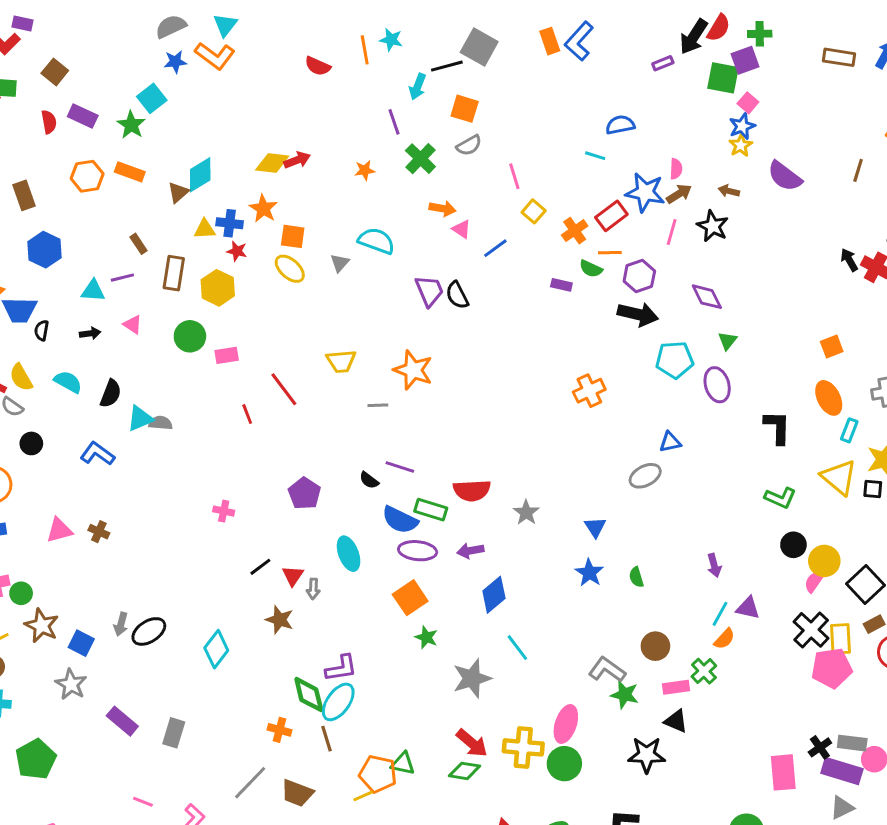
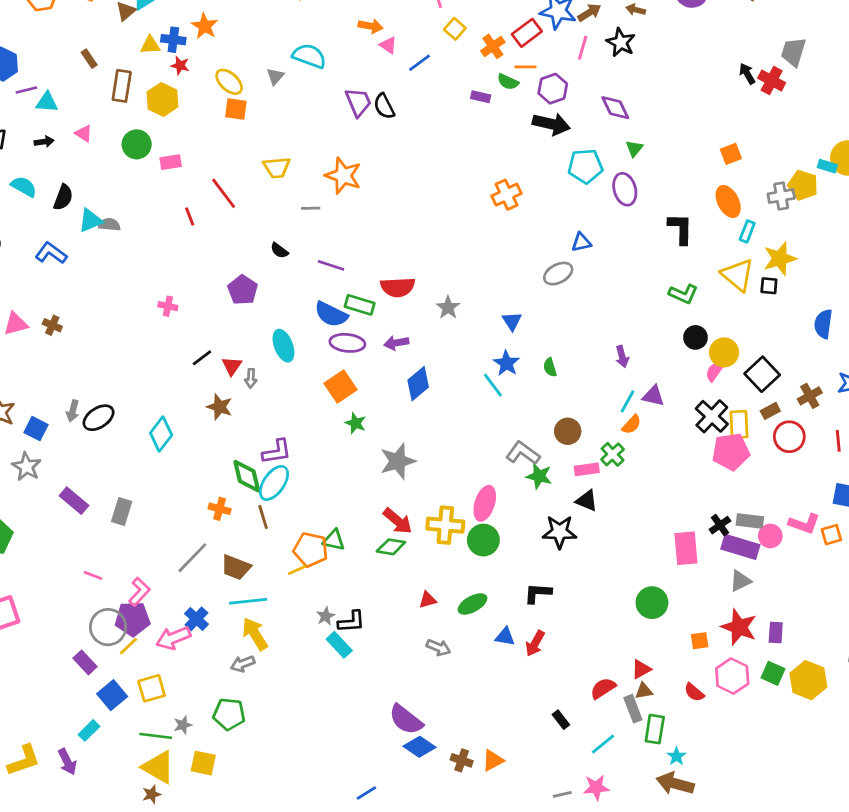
orange square: (293, 236) -> (236, 109), moved
purple line: (122, 278) -> (26, 90), moved
black semicircle: (369, 480) -> (279, 250), moved
cyan line: (517, 648) -> (493, 385), moved

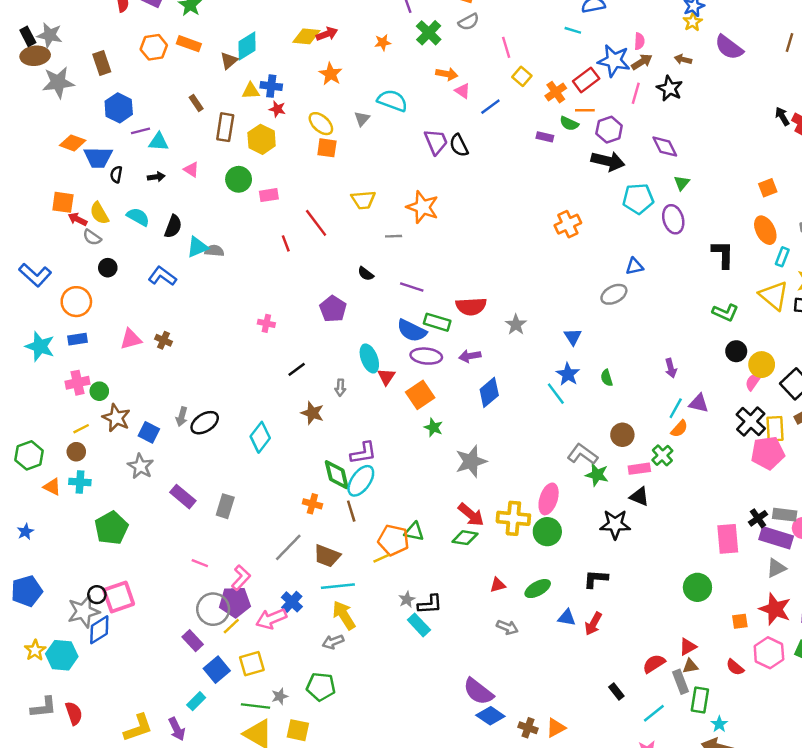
orange star: (205, 26) -> (331, 74), moved
red triangle: (232, 366) -> (386, 377), moved

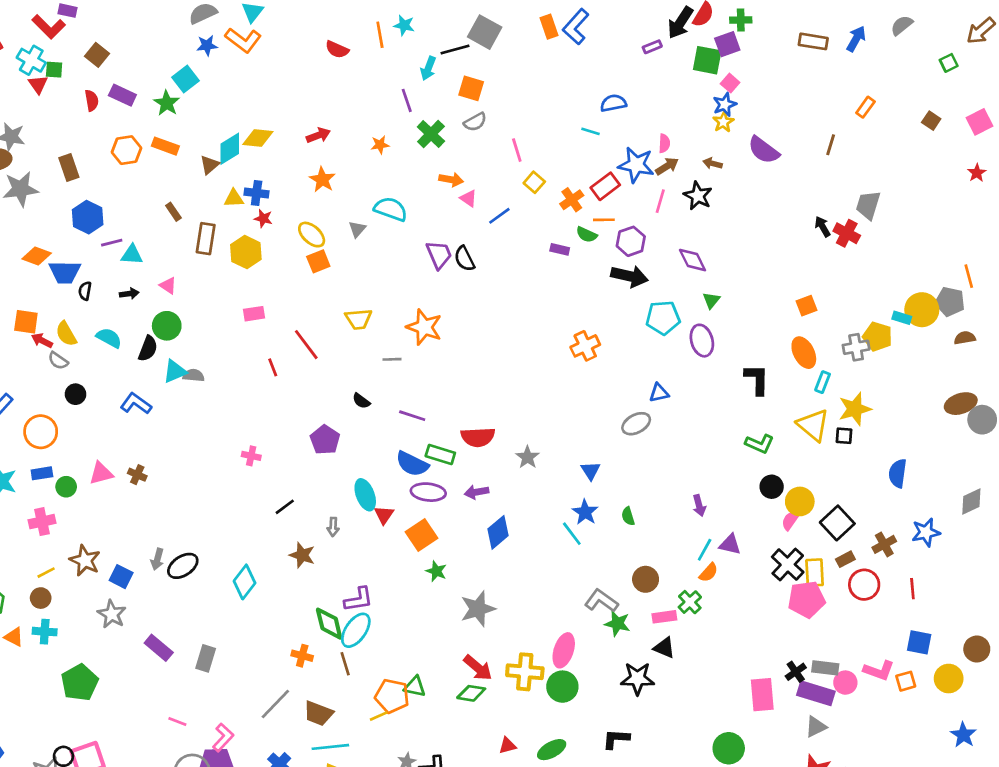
yellow diamond: (306, 36) -> (258, 138), moved
orange square: (327, 148) -> (318, 261), turned -30
green circle: (239, 179) -> (167, 326), moved
green circle: (99, 391) -> (66, 487), moved

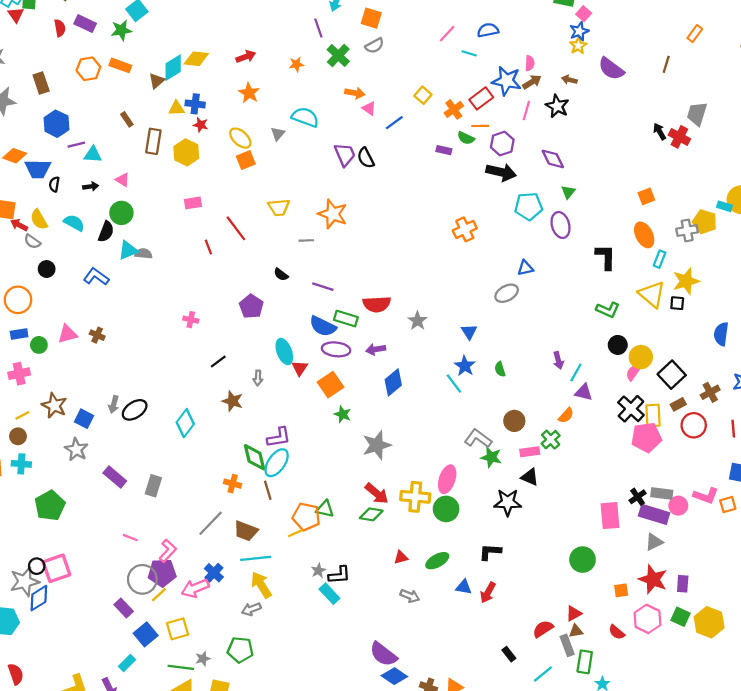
green star: (167, 103) -> (121, 30), turned 30
pink line: (517, 150) -> (447, 34), moved, turned 60
cyan line: (705, 550) -> (576, 372), moved

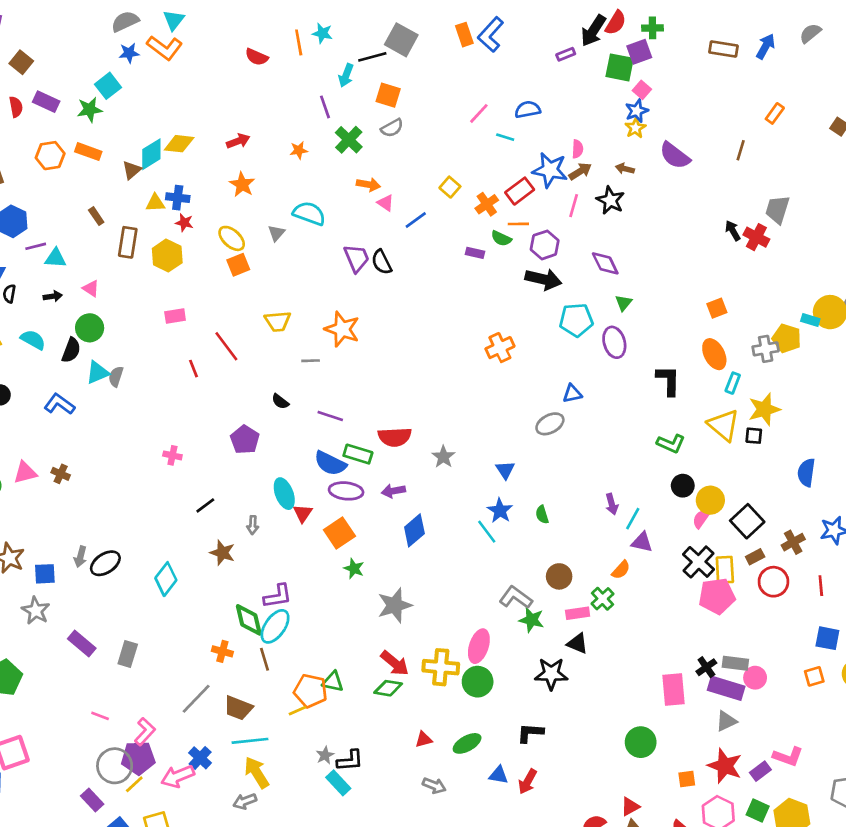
gray semicircle: (143, 254) -> (116, 377), turned -77
blue square: (84, 419) -> (45, 574), turned -30
pink L-shape: (706, 496) -> (788, 757), moved
purple rectangle: (683, 584) -> (760, 771), turned 49

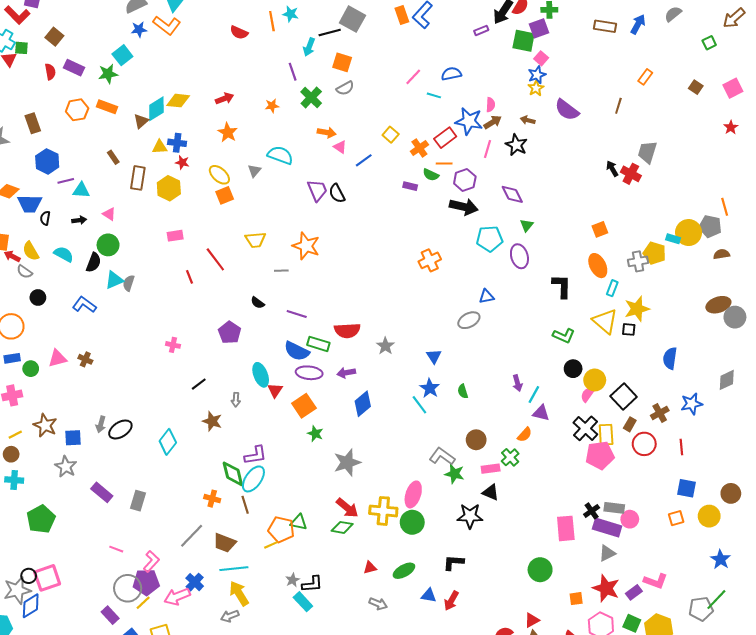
brown rectangle: (755, 557) -> (630, 424), turned -32

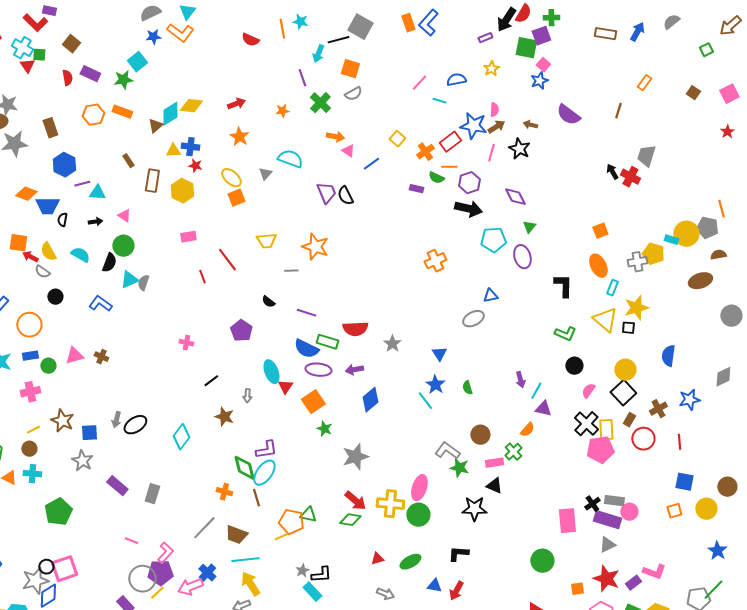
yellow star: (536, 88) -> (491, 69), moved
brown ellipse: (718, 305) -> (700, 281), moved
yellow circle: (595, 380) -> (625, 370), moved

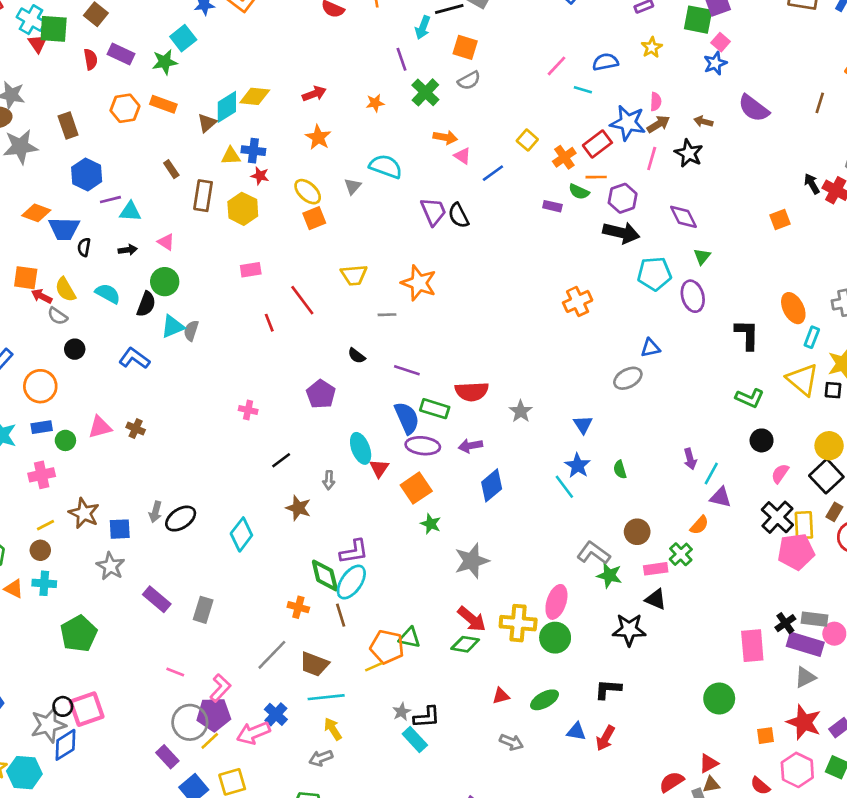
green square: (39, 55) -> (54, 29), size x1.6
orange square: (600, 231) -> (780, 219), moved
blue semicircle: (306, 349) -> (407, 418), turned -140
yellow arrow: (250, 584) -> (333, 729), size x0.7

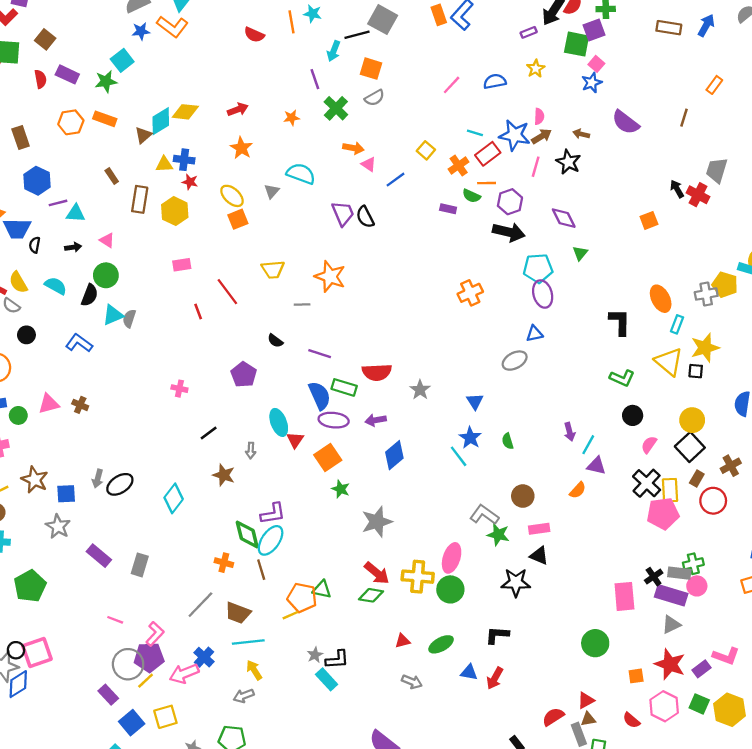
cyan line: (583, 90) -> (475, 133), moved
purple ellipse: (693, 296) -> (543, 294), moved
green cross: (681, 554) -> (693, 564), moved, turned 30

